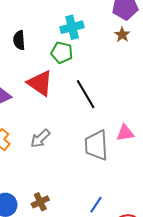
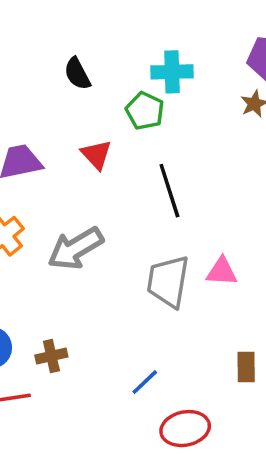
black semicircle: (19, 40) -> (77, 74), turned -36
red triangle: (40, 83) -> (96, 155), size x0.7
gray arrow: (40, 138) -> (76, 248), size x1.5

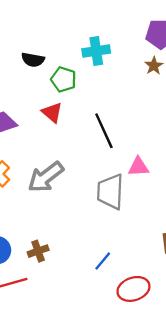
black semicircle: (77, 74) -> (33, 60), turned -45
green pentagon: (145, 111) -> (64, 79), moved
pink triangle: (222, 272) -> (138, 167), moved

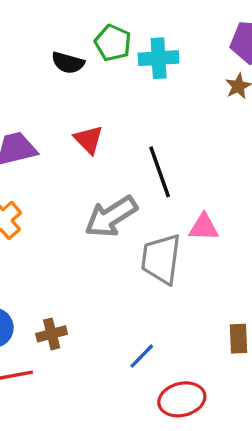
green pentagon: (64, 79) -> (113, 43), moved
gray arrow: (46, 177) -> (111, 217), moved

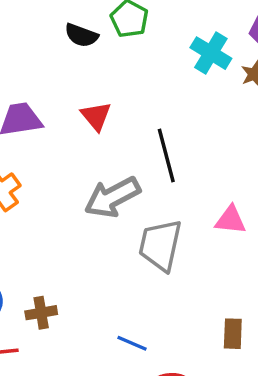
cyan cross: (159, 58) -> (211, 53), moved, turned 30
pink triangle: (204, 227) -> (231, 220), moved
blue line: (142, 356) -> (132, 343), turned 64

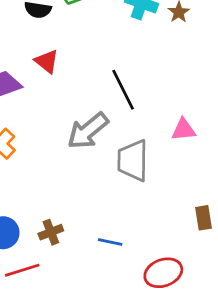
red triangle: (96, 116) -> (47, 61), moved
blue line: (132, 343) -> (110, 242), moved

